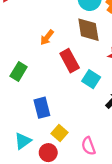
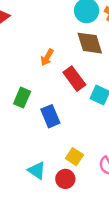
blue rectangle: (42, 108) -> (50, 116), moved
cyan triangle: (23, 141) -> (37, 170), turned -42

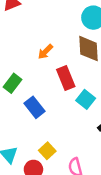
blue rectangle: (50, 116) -> (34, 107), turned -30

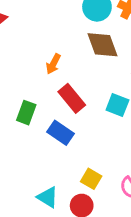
red rectangle: (66, 78) -> (72, 98), moved

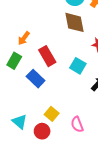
orange arrow: (53, 64) -> (24, 38), moved

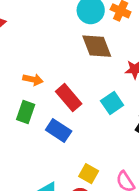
orange arrow: (24, 38) -> (33, 80), turned -104
cyan square: (78, 66) -> (112, 103), turned 35

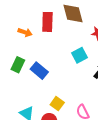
red rectangle: (69, 98) -> (47, 22), moved, turned 36
green rectangle: (26, 112) -> (18, 65), moved

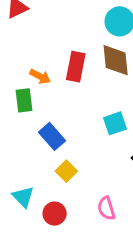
green rectangle: (18, 65) -> (24, 100), moved, turned -42
yellow square: (57, 104) -> (66, 171), moved

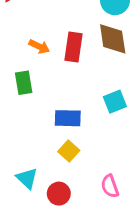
orange arrow: (40, 76) -> (39, 46), moved
blue rectangle: (52, 136) -> (68, 118), moved, turned -45

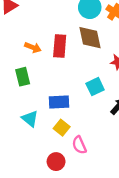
cyan triangle: (27, 178) -> (30, 119), moved
pink semicircle: (110, 186) -> (79, 145), moved

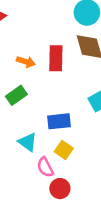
green rectangle: (23, 77) -> (16, 95), turned 72
pink semicircle: (79, 145) -> (45, 167), moved

